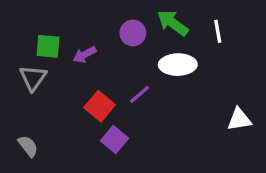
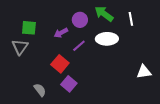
purple arrow: (85, 55) -> (61, 33), moved
purple line: (139, 95) -> (79, 46), moved
gray semicircle: (28, 146) -> (40, 90), moved

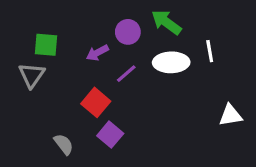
white line: (131, 19) -> (210, 51), moved

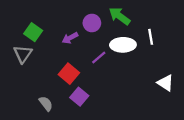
green square: (46, 45) -> (33, 32), turned 30
purple line: (126, 74) -> (99, 58), moved
white triangle: (231, 115) -> (166, 83), turned 42

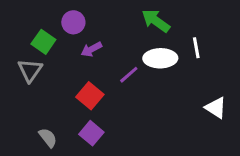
purple circle: (92, 23) -> (73, 22), moved
purple square: (79, 97) -> (91, 133), moved
gray semicircle: (46, 104) -> (48, 138), moved

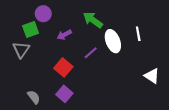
green arrow: (156, 21) -> (93, 20), moved
purple circle: (73, 22) -> (43, 14), moved
green square: (43, 42) -> (31, 30), turned 35
white ellipse: (160, 58) -> (113, 41), turned 70

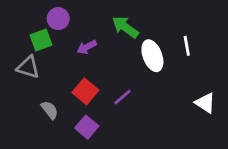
gray triangle: (21, 50) -> (28, 67), turned -48
purple line: (91, 53) -> (122, 97), moved
gray semicircle: (34, 97) -> (50, 110), moved

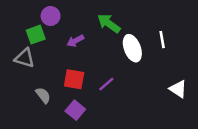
red square: (85, 91) -> (74, 79), turned -30

